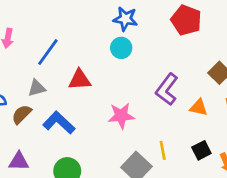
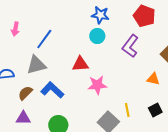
red triangle: (80, 80) -> (80, 64), moved
gray triangle: (37, 88) -> (36, 65), size x1.5
purple L-shape: (167, 89) -> (130, 46), moved
brown semicircle: (22, 114) -> (25, 93), moved

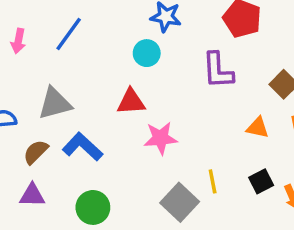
cyan circle: (97, 36) -> (147, 53), moved
blue line: (44, 39) -> (69, 34), moved
purple L-shape: (130, 46) -> (218, 70), turned -40

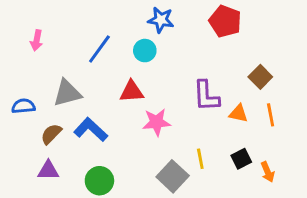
blue line: (69, 34) -> (99, 49), moved
purple L-shape: (218, 70) -> (206, 96), moved

